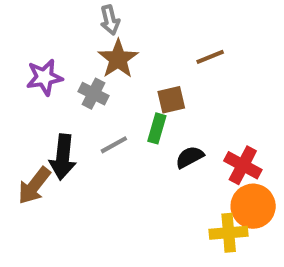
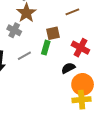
black semicircle: (190, 157) -> (68, 68), moved
red cross: (243, 165) -> (80, 48), moved
orange circle: (253, 206) -> (83, 84), moved

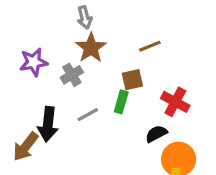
brown line: (72, 12) -> (150, 46), moved
gray cross: (14, 30) -> (72, 75), turned 32

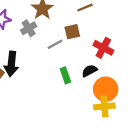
green rectangle: (121, 102) -> (65, 75), moved, turned -35
gray line: (88, 115) -> (55, 44), moved

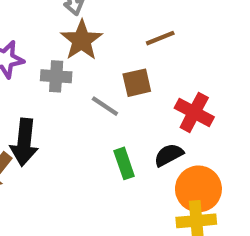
gray cross: (29, 28) -> (56, 76), turned 35
gray line: (55, 44) -> (105, 106), turned 63

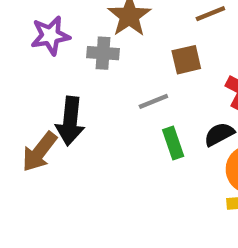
gray line: (105, 106) -> (153, 101), moved, turned -56

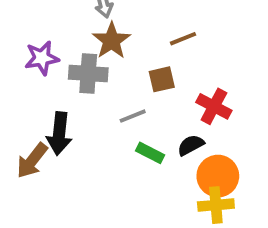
gray cross: (103, 53) -> (88, 74), size x1.4
green rectangle: (173, 143) -> (150, 153), turned -44

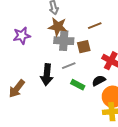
brown star: (111, 41) -> (58, 27), turned -30
gray cross: (88, 74) -> (64, 41), moved
black arrow: (59, 133) -> (47, 75), moved

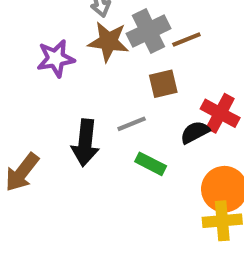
purple star: (22, 36) -> (56, 58), moved
gray cross: (64, 41) -> (148, 31), moved, turned -30
black semicircle: (99, 81) -> (195, 132), moved

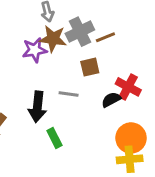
purple star: (56, 58) -> (35, 50), moved
gray line: (132, 124) -> (69, 94), turned 30
green rectangle: (151, 164) -> (54, 138), moved, turned 36

